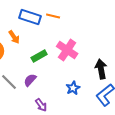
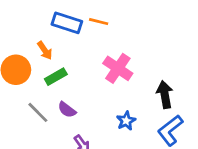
green rectangle: (39, 56) -> (56, 77), moved
purple semicircle: (30, 80) -> (67, 110), turned -96

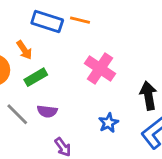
purple semicircle: (67, 110) -> (47, 111), turned -30

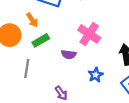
purple semicircle: (47, 111) -> (69, 54), moved
gray line: (17, 114) -> (27, 68), turned 54

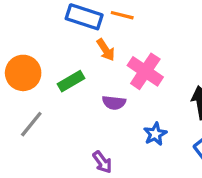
orange arrow: (32, 20) -> (106, 50), moved
gray line: (27, 68) -> (31, 124), moved, turned 30

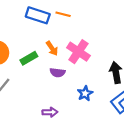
orange arrow: (106, 50) -> (52, 48), moved
purple arrow: (102, 162) -> (50, 112), turned -56

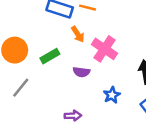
orange arrow: (52, 48) -> (78, 34), moved

